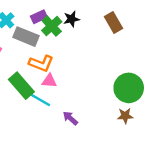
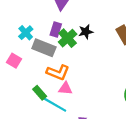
purple rectangle: (39, 17) -> (56, 30), turned -48
green rectangle: (21, 86) -> (40, 93), size x0.6

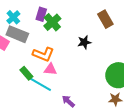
black star: (86, 32) -> (84, 42), moved
gray rectangle: (44, 48) -> (17, 34), moved

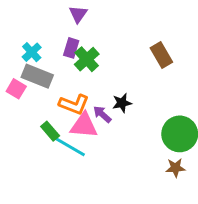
black star: (84, 42) -> (122, 103), moved
pink triangle: (50, 69) -> (84, 125), size x1.5
purple arrow: (68, 101) -> (102, 114), moved

